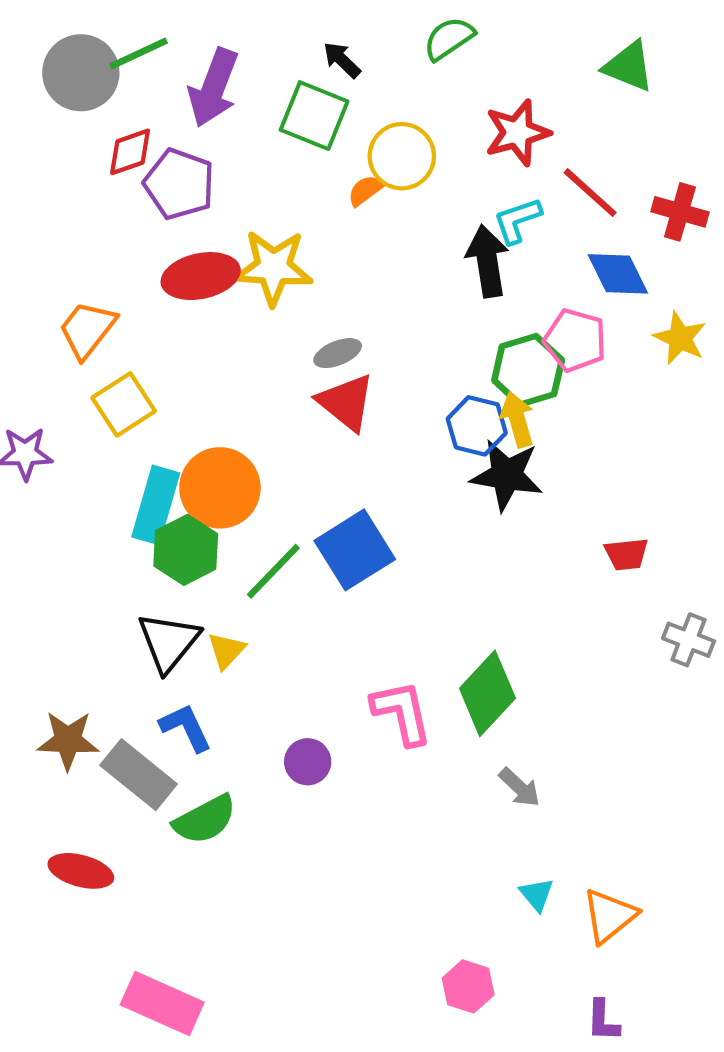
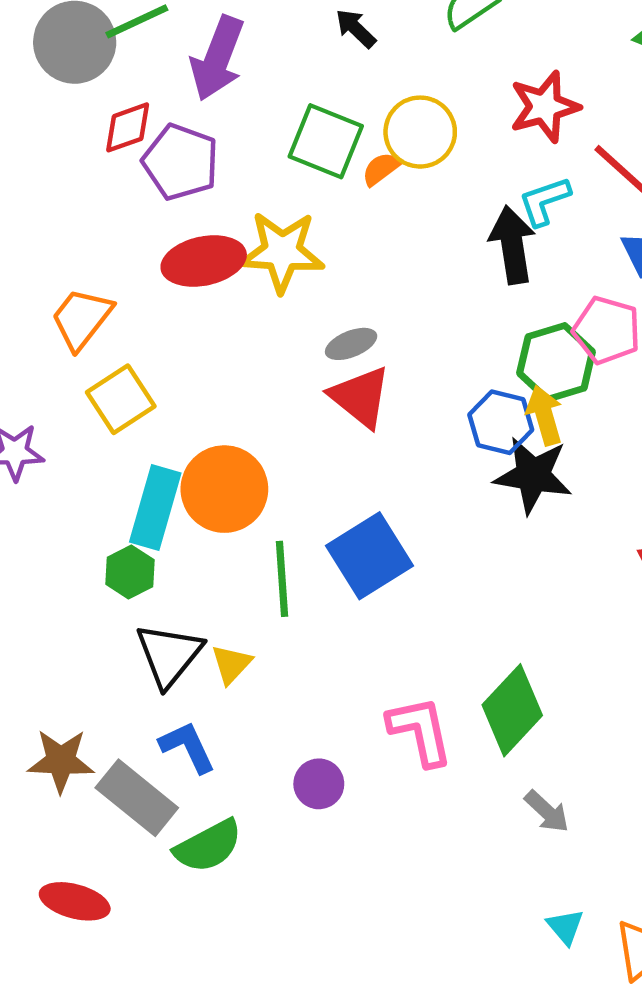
green square: (314, 116) -> (326, 141), moved
green hexagon: (186, 550) -> (130, 572), moved, size x0.7
green line: (273, 571) -> (282, 579), turned -48

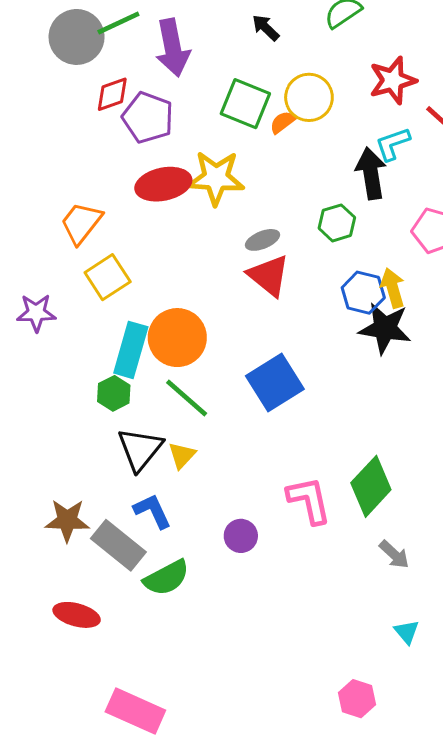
purple arrow: (217, 58) -> (173, 48), turned -32
green hexagon: (556, 362) -> (337, 223), moved, size x0.7
green line: (282, 579) -> (187, 398), moved, turned -45

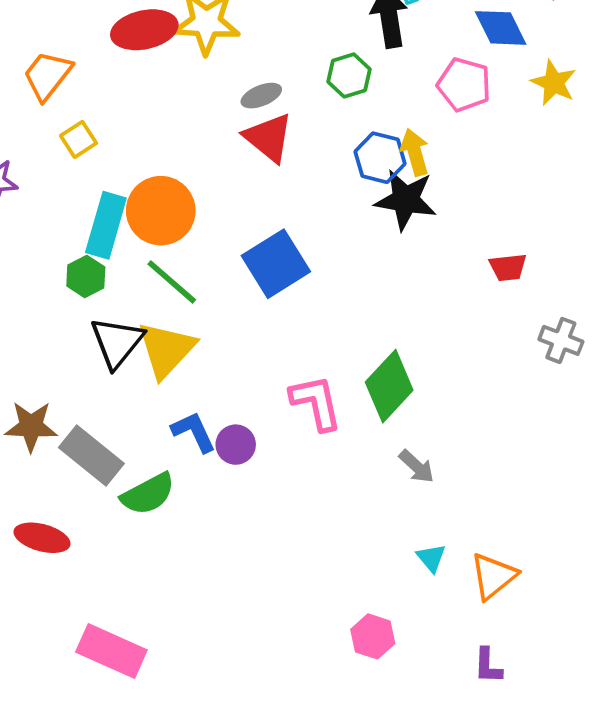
yellow square: (108, 277) -> (79, 139), size x0.7
yellow triangle: (182, 455) -> (166, 350), size x1.8
blue L-shape: (152, 511) -> (194, 432), moved

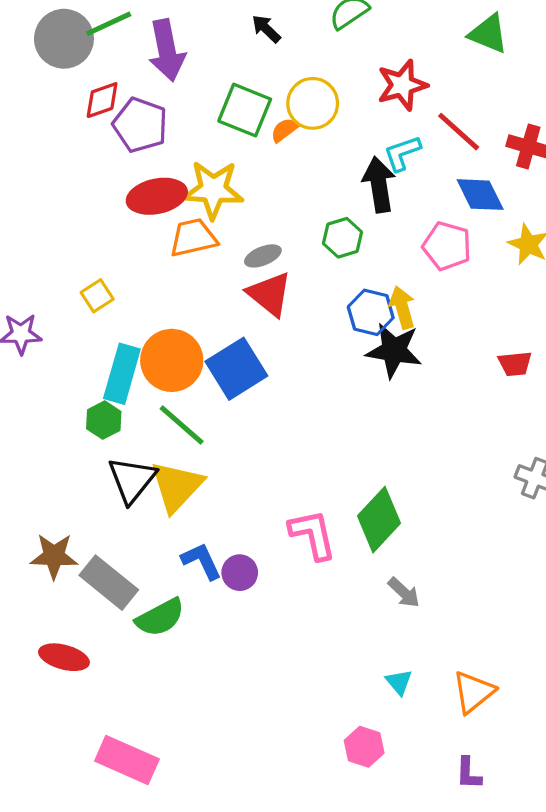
orange trapezoid: (47, 75) -> (193, 238), moved, turned 39
blue square: (276, 264) -> (236, 369), moved
red trapezoid: (508, 267) -> (515, 364), moved
cyan triangle: (431, 558) -> (399, 682), moved

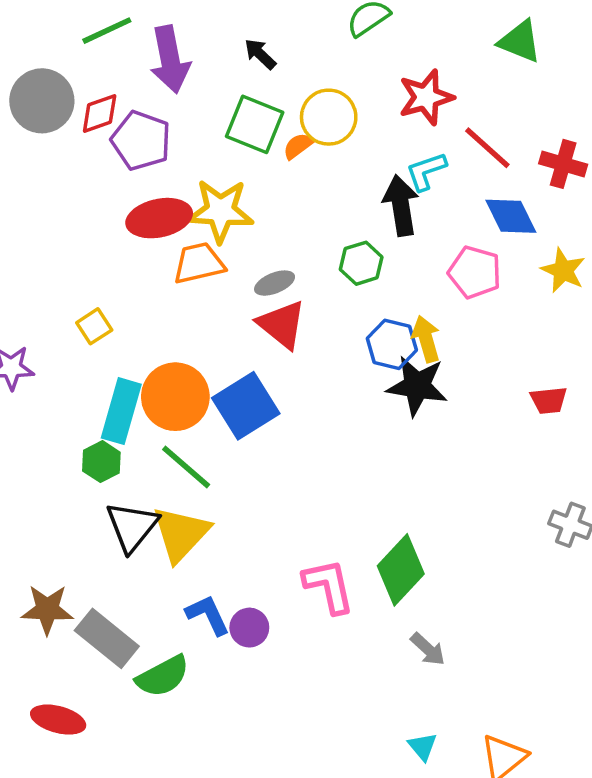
black arrow: (266, 29) -> (260, 54), moved
gray circle: (64, 39) -> (42, 101), moved

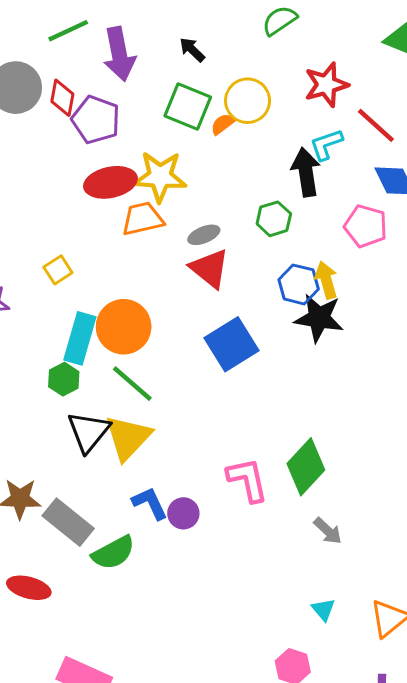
red diamond: (100, 113) -> (62, 98), turned -60
blue square: (246, 406) -> (231, 344), moved

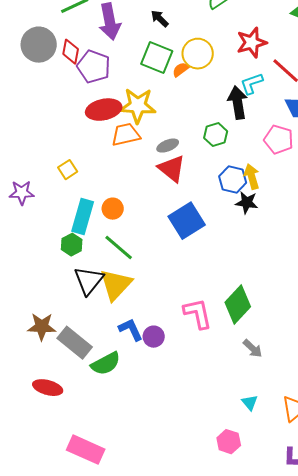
black star: (319, 318) -> (247, 203), size x0.7
orange circle: (124, 327) -> (113, 209), size x0.6

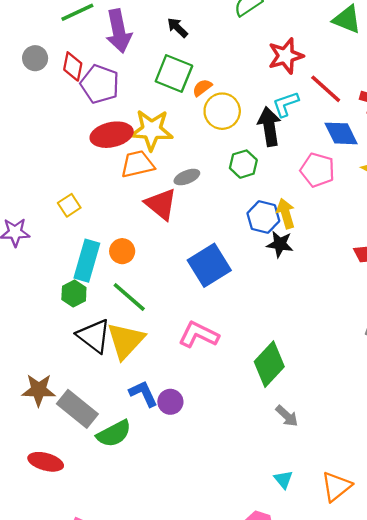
gray circle: (39, 45) -> (35, 58), size x0.6
yellow circle: (198, 54) -> (222, 111), moved
red triangle: (172, 169) -> (161, 204), moved
black triangle: (89, 281) -> (94, 336), turned -32
pink L-shape: (198, 314) -> (199, 335), moved, turned -52

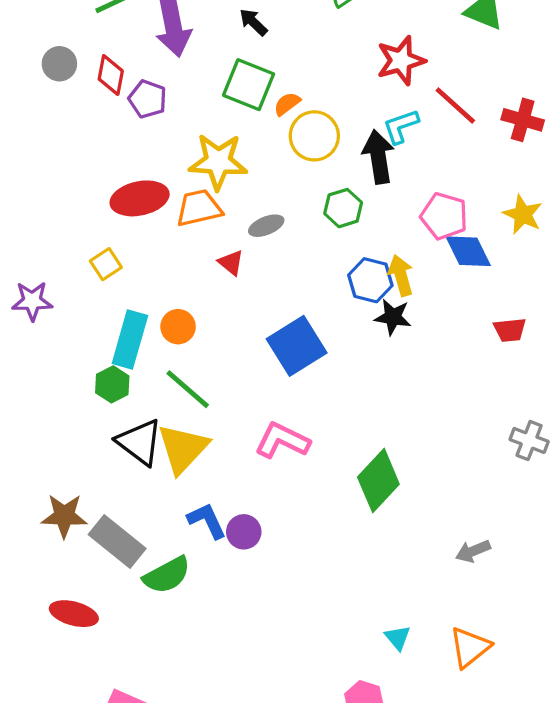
purple pentagon: (100, 84) -> (148, 99), size x0.7
blue diamond: (341, 133) -> (468, 251), moved
red ellipse: (112, 135) -> (140, 198), moved
red triangle: (161, 204) -> (231, 263), size x0.6
gray arrow: (287, 416) -> (473, 551), moved, turned 115

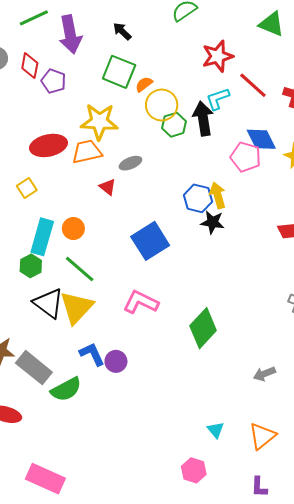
green hexagon: (343, 208) -> (174, 125), moved
blue diamond: (468, 251) -> (261, 139), moved

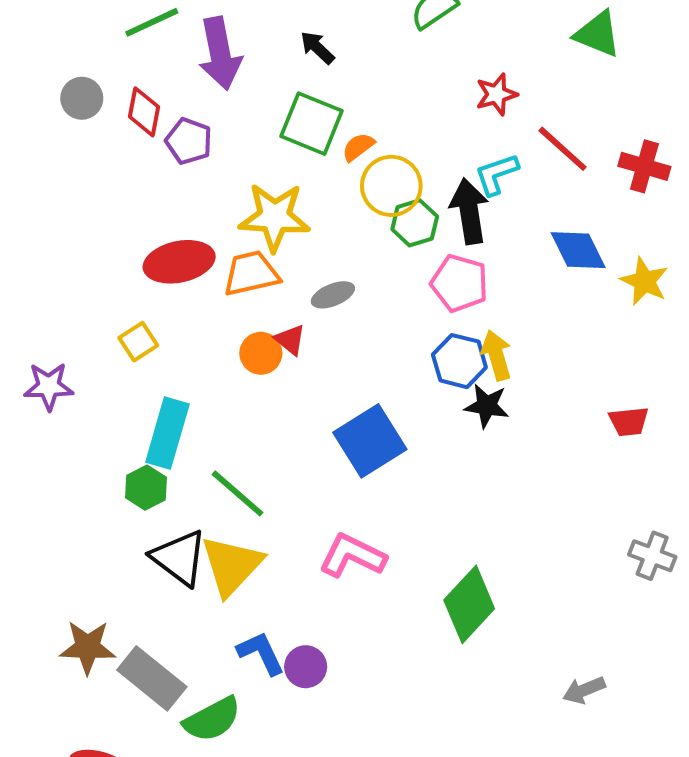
red star: (218, 56) -> (496, 94), size x0.7
pink pentagon: (246, 157) -> (459, 283), moved
orange circle: (73, 229) -> (261, 353), moved

